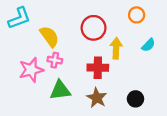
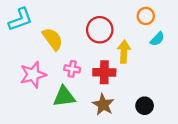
cyan semicircle: (148, 45) -> (157, 39), moved
pink cross: (55, 60) -> (72, 69), moved

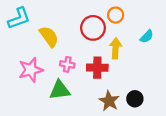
orange circle: (146, 16) -> (116, 15), moved
brown star: (103, 105) -> (109, 101), moved

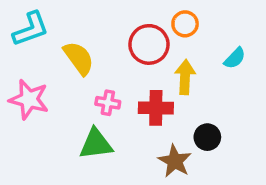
pink star: (31, 70) -> (29, 99), moved, turned 30
black circle: (135, 99) -> (207, 137), moved

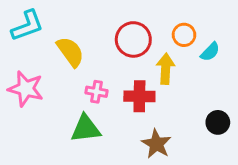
orange circle: (185, 24) -> (184, 35), moved
black circle: (207, 137) -> (218, 122), moved

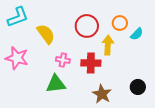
black circle: (218, 122) -> (138, 87), moved

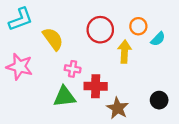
red cross: (91, 63) -> (96, 86), moved

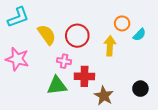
red circle: (100, 30) -> (77, 36), moved

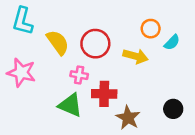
cyan L-shape: (18, 17) -> (23, 21), turned 125
yellow arrow: (110, 46) -> (136, 56), turned 102
green triangle: (57, 86) -> (70, 105), turned 30

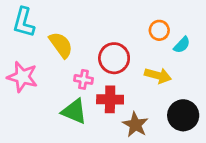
red circle: (95, 44) -> (114, 58), moved
yellow arrow: (136, 56) -> (158, 75), moved
black circle: (173, 109) -> (183, 115), size x1.5

